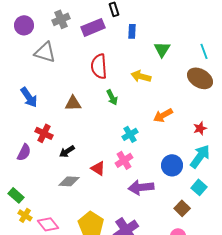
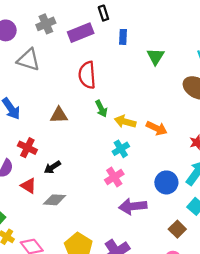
yellow arrow: (141, 76) -> (125, 122), moved
orange arrow: (163, 115) -> (157, 128), turned -126
red triangle: (98, 168) -> (28, 186), moved

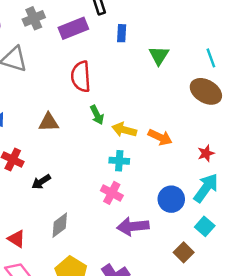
cyan cross: (121, 149) -> (119, 161), turned 35
pink cross: (114, 177) -> (112, 193), turned -30
red triangle: (28, 186) -> (16, 239), moved
gray diamond: (55, 200) -> (60, 225), moved, turned -40

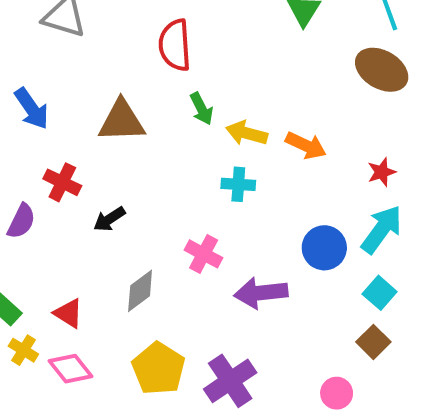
brown triangle: (49, 122) -> (122, 121), size x1.4
pink cross: (112, 193) -> (204, 254), moved
brown square: (184, 252) -> (373, 342), moved

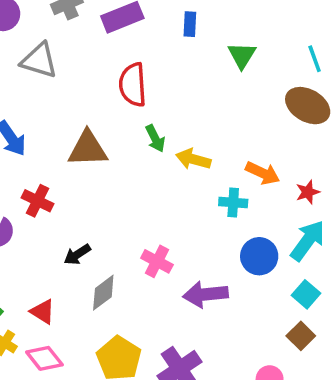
orange arrow: (306, 145) -> (263, 173), moved
cyan cross: (238, 184) -> (233, 203), moved
black arrow: (109, 219) -> (77, 254), moved

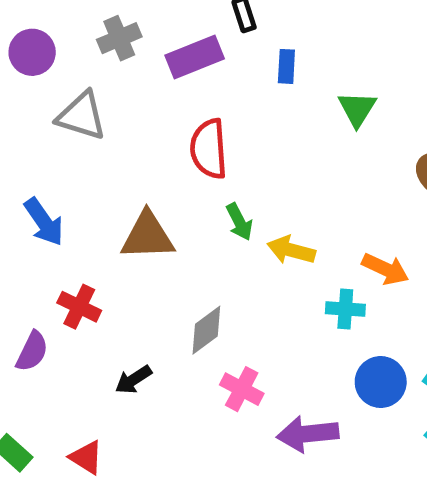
gray diamond: (103, 293) -> (206, 330), moved

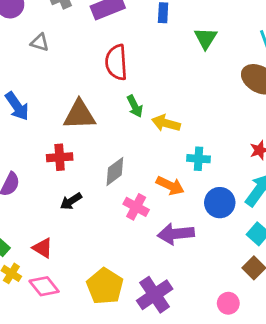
gray triangle: (82, 116) -> (40, 42), size x0.6
orange arrow: (385, 269) -> (170, 186), moved
red cross: (79, 307) -> (60, 157), moved, turned -30

